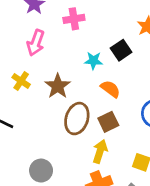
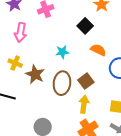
cyan star: (93, 61) -> (62, 52), moved
brown star: (58, 86) -> (35, 74), moved
orange semicircle: (110, 89) -> (98, 50), moved

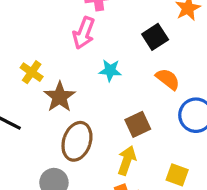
pink arrow: (21, 32) -> (84, 33), moved
brown ellipse: (62, 83) -> (77, 141), moved

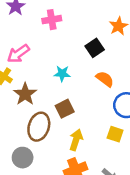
pink arrow: (84, 33) -> (18, 54), moved, turned 35
brown square: (138, 124) -> (65, 109), moved
yellow square: (177, 175) -> (115, 134), moved

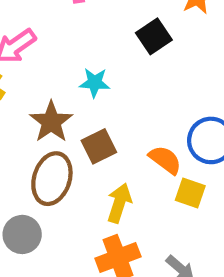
orange semicircle: (105, 79) -> (165, 160), moved
brown star: (25, 94) -> (51, 122), moved

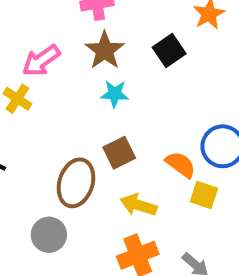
brown star: (51, 122) -> (105, 50), moved
yellow arrow: (119, 203) -> (138, 205), turned -90

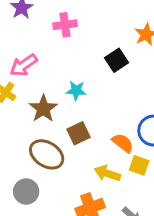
brown star: (105, 50) -> (43, 109), moved
brown ellipse: (76, 183) -> (47, 154), turned -76
yellow arrow: (138, 205) -> (107, 173), moved

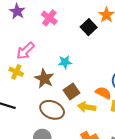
pink cross: (65, 25) -> (49, 18), turned -35
black square: (116, 60) -> (89, 27), moved
yellow arrow: (107, 173) -> (87, 107), moved

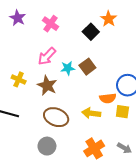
pink arrow: (25, 51) -> (47, 56), moved
brown square: (72, 91) -> (87, 67), moved
orange semicircle: (103, 93) -> (108, 98), turned 147

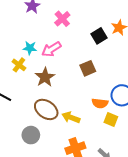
cyan star: (68, 68) -> (30, 48), moved
yellow arrow: (91, 113) -> (71, 117), moved

